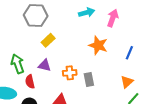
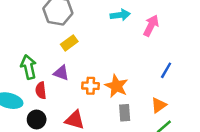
orange star: (98, 45) -> (116, 86), moved
gray rectangle: (89, 80) -> (125, 113), moved

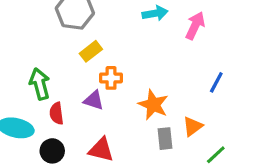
purple triangle: (61, 73) -> (94, 100), moved
orange cross: (91, 86) -> (111, 78), moved
orange triangle: (159, 105) -> (193, 126), moved

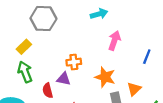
pink arrow: (195, 26) -> (114, 41), moved
yellow rectangle: (91, 51) -> (24, 47), moved
red semicircle: (56, 113) -> (48, 91), moved

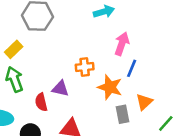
blue line: (147, 57) -> (132, 68), moved
orange cross: (74, 62) -> (85, 67), moved

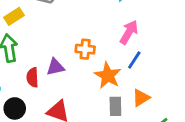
purple triangle: (60, 89) -> (55, 67), turned -36

